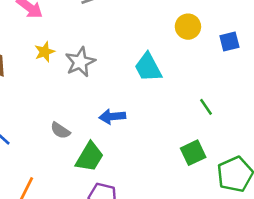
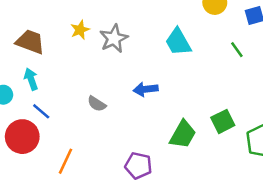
green line: (206, 107) -> (237, 50), moved
green trapezoid: (90, 157) -> (183, 134), moved

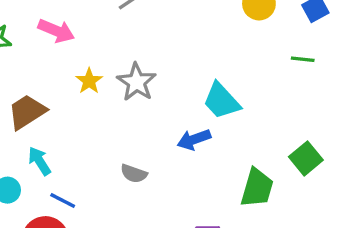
brown trapezoid: (30, 42) -> (27, 112), turned -40
cyan trapezoid: (178, 42) -> (221, 101), moved
green line: (237, 50) -> (303, 59), turned -35

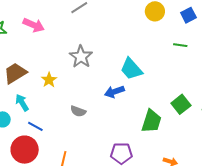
yellow star: (89, 81) -> (49, 80), moved

